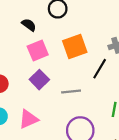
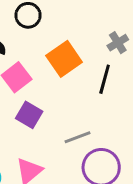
gray line: (71, 92) -> (78, 137), moved

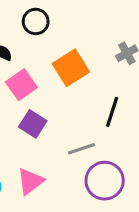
black line: (105, 79) -> (112, 112), moved

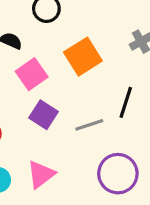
gray line: (82, 149) -> (89, 125), moved

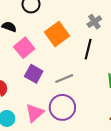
black line: (126, 102) -> (88, 49), moved
purple circle: (118, 174) -> (62, 107), moved

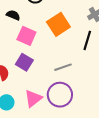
pink square: (24, 48) -> (26, 36), turned -30
purple square: (34, 74) -> (24, 62), moved

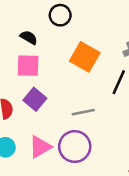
orange square: (58, 24) -> (85, 57), turned -35
pink square: (26, 36) -> (28, 66), moved, turned -30

